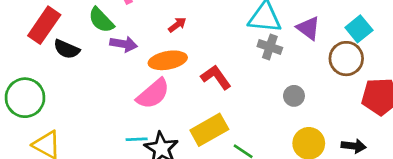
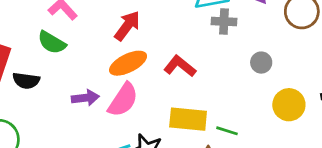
red arrow: (177, 25) -> (127, 26), size x1.6
purple arrow: (124, 44) -> (85, 98), moved
yellow rectangle: (209, 130) -> (188, 119), turned 51

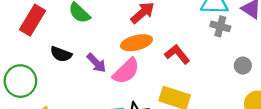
black semicircle: (26, 81) -> (61, 54), moved
purple arrow: (85, 98) -> (96, 63), turned 40

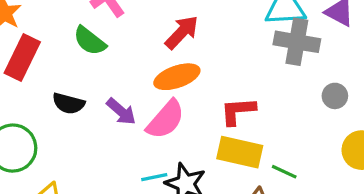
gray cross: (220, 26) -> (297, 42), size x1.5
red L-shape: (177, 54) -> (238, 111), moved, turned -50

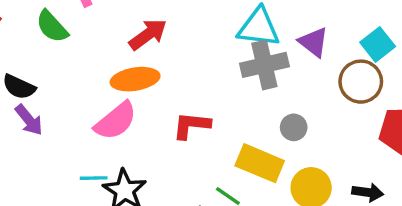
gray cross: (297, 42) -> (264, 65), turned -33
purple arrow: (121, 111) -> (29, 120), moved
yellow rectangle: (240, 152) -> (260, 163), moved

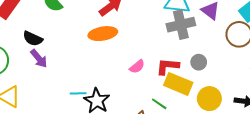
pink semicircle: (116, 121) -> (137, 67), moved, size x0.6
red L-shape: (191, 125) -> (168, 66), moved

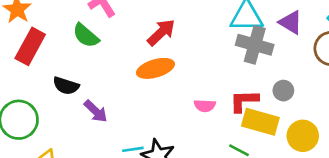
gray cross: (181, 25) -> (255, 45), turned 36
purple arrow: (39, 59) -> (96, 111), moved
pink semicircle: (137, 67) -> (205, 106), turned 49

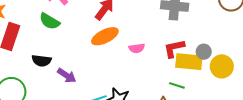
gray circle: (283, 91) -> (204, 52), moved
pink semicircle: (205, 106) -> (137, 48), moved

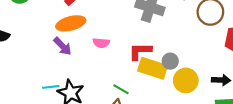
purple arrow: (67, 75) -> (63, 46), moved
green line: (177, 85) -> (121, 89), moved

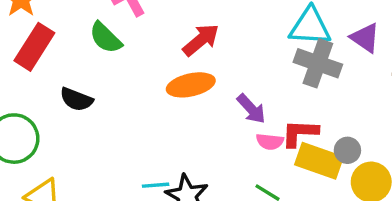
pink semicircle: (101, 43) -> (270, 142), moved
purple arrow: (63, 46) -> (251, 109), moved

